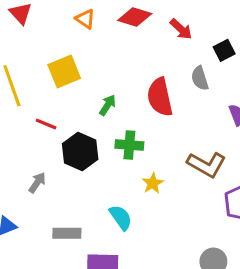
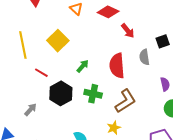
red arrow: (181, 29) -> (128, 31), moved
yellow square: (64, 72) -> (58, 41), turned -30
brown L-shape: (207, 164) -> (125, 101), moved, turned -70
yellow star: (153, 183) -> (114, 128), moved

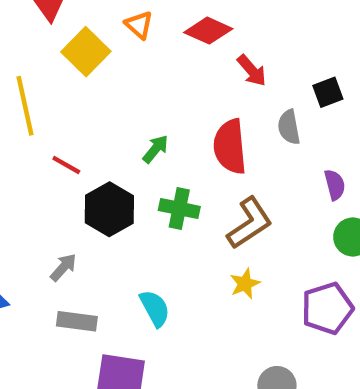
yellow square: (58, 41) -> (86, 52), moved
gray arrow: (30, 110) -> (63, 267), moved
yellow star: (114, 128) -> (245, 284), moved

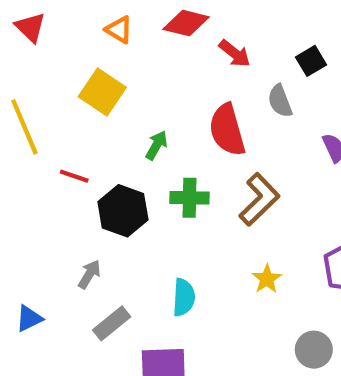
yellow square: (86, 52) -> (102, 92), moved
yellow star: (245, 284) -> (267, 279), moved
cyan semicircle: (155, 308) -> (184, 297), turned 42
gray rectangle: (77, 321) -> (112, 323), turned -36

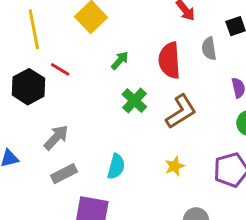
green cross: (190, 198) -> (134, 101), turned 30
black hexagon: (123, 211) -> (28, 87), moved
gray arrow: (89, 274) -> (56, 137), size x1.4

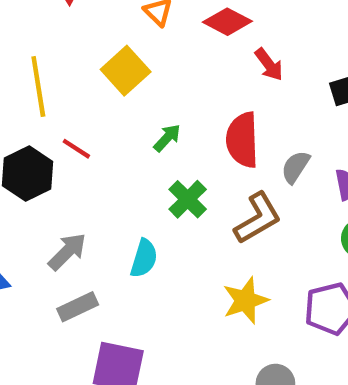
gray semicircle: (209, 49) -> (295, 167), moved, turned 40
yellow star: (175, 166) -> (245, 300), size x1.5
cyan semicircle: (116, 167) -> (144, 258), moved

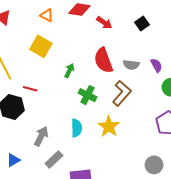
gray semicircle: (295, 167) -> (131, 65), turned -98
yellow star: (245, 300) -> (109, 126), moved

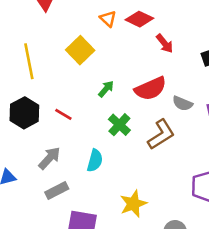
orange triangle: (47, 15) -> (108, 19), moved
red semicircle: (103, 60) -> (151, 89), turned -110
red line: (30, 89) -> (63, 114), moved
yellow star: (109, 126) -> (133, 204), moved

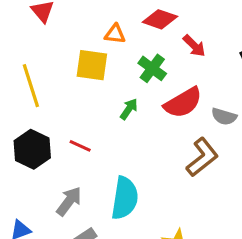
orange triangle: (108, 19) -> (115, 34), moved, turned -30
yellow square: (80, 50) -> (92, 65), turned -32
green cross: (119, 125) -> (152, 68), moved
cyan semicircle: (95, 161) -> (125, 198), size x1.5

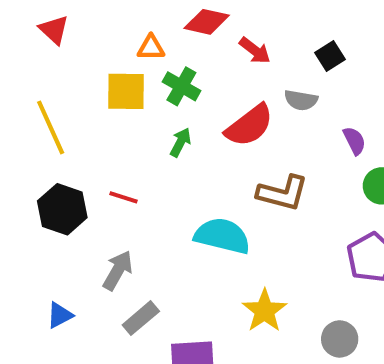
green cross: (152, 68) -> (181, 86), moved
gray semicircle: (224, 117) -> (301, 100), moved
brown L-shape: (202, 157) -> (283, 193), turned 60
cyan semicircle: (125, 198) -> (222, 236), moved, turned -78

